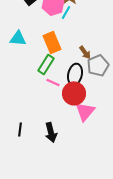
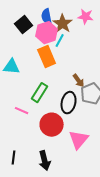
orange rectangle: (52, 42) -> (47, 57), moved
pink line: (53, 82) -> (22, 111), moved
red circle: (74, 93) -> (52, 125), moved

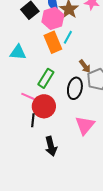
cyan line: (60, 41) -> (68, 37), moved
red circle: (52, 125) -> (44, 106), moved
black line: (14, 158) -> (33, 120), moved

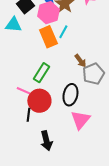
cyan triangle: (18, 52) -> (13, 25), moved
black ellipse: (75, 88) -> (70, 95), moved

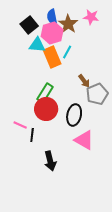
cyan triangle: (13, 25) -> (37, 45), moved
pink line: (23, 91) -> (20, 125), moved
red circle: (39, 101) -> (46, 109), moved
pink triangle: (80, 120) -> (84, 140), turned -40

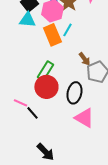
cyan triangle: (37, 45) -> (27, 20), moved
black line: (32, 135) -> (32, 113), turned -48
black arrow: (50, 161) -> (45, 152), moved, turned -30

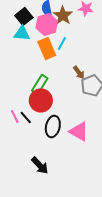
black ellipse: (74, 93) -> (53, 126), moved
pink line: (20, 103) -> (15, 116), turned 40
black line: (32, 113) -> (26, 118), moved

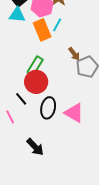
pink line: (15, 116) -> (10, 117), moved

